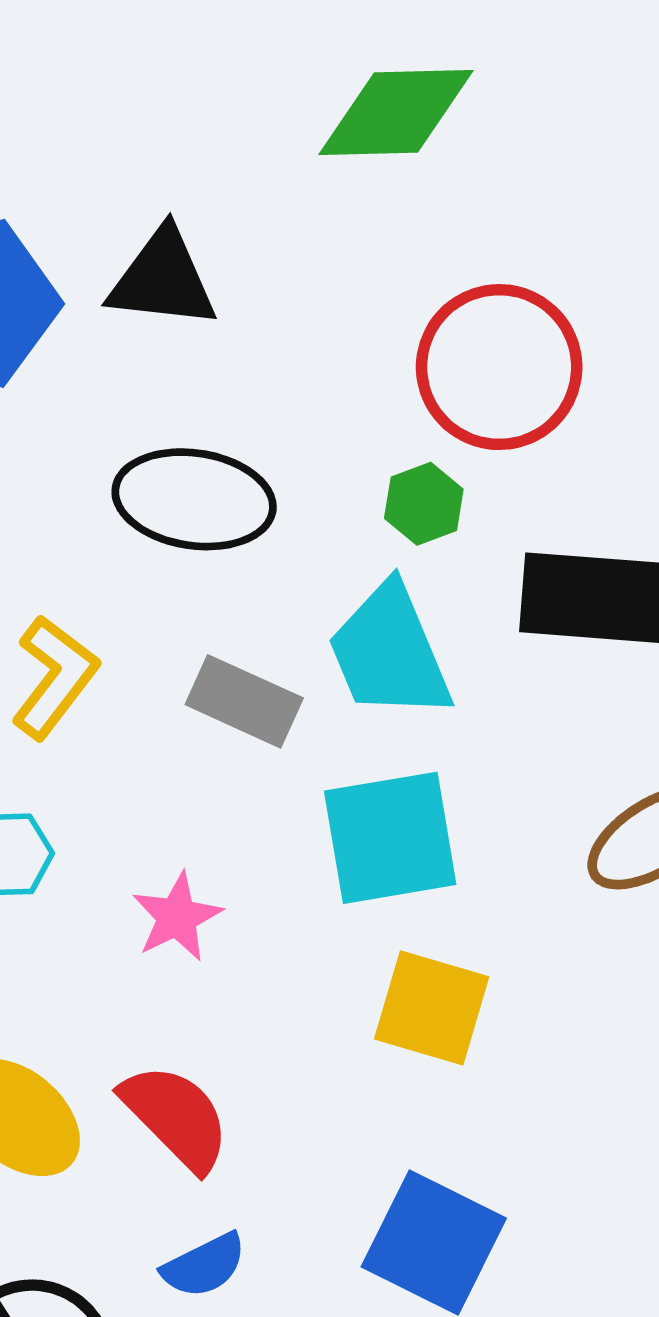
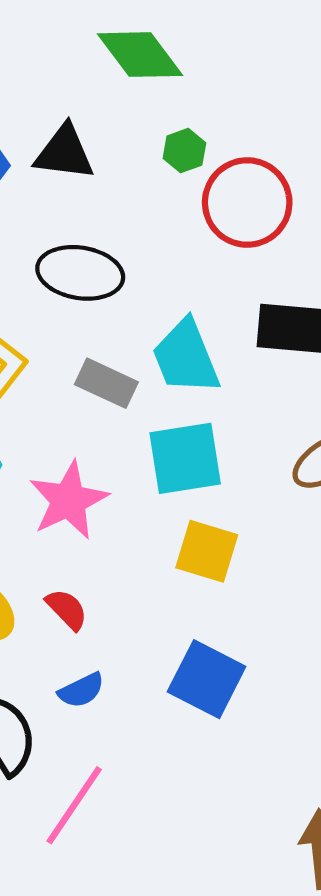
green diamond: (396, 112) -> (140, 55), moved, turned 54
green hexagon: (424, 504) -> (184, 151), moved
pink star: (177, 917) -> (68, 500), size x1.6
red semicircle: (176, 1117) -> (67, 609), size x0.7

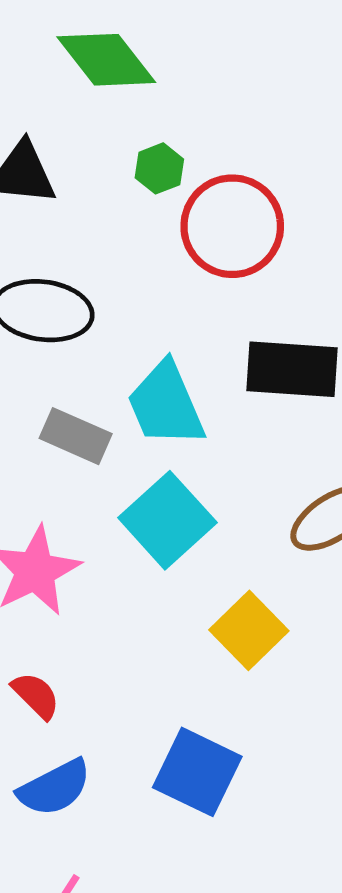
cyan square: (185, 458) -> (167, 520), turned -32
yellow square: (207, 551) -> (249, 630), moved, turned 30
blue semicircle: (81, 690) -> (54, 788), size x1.4

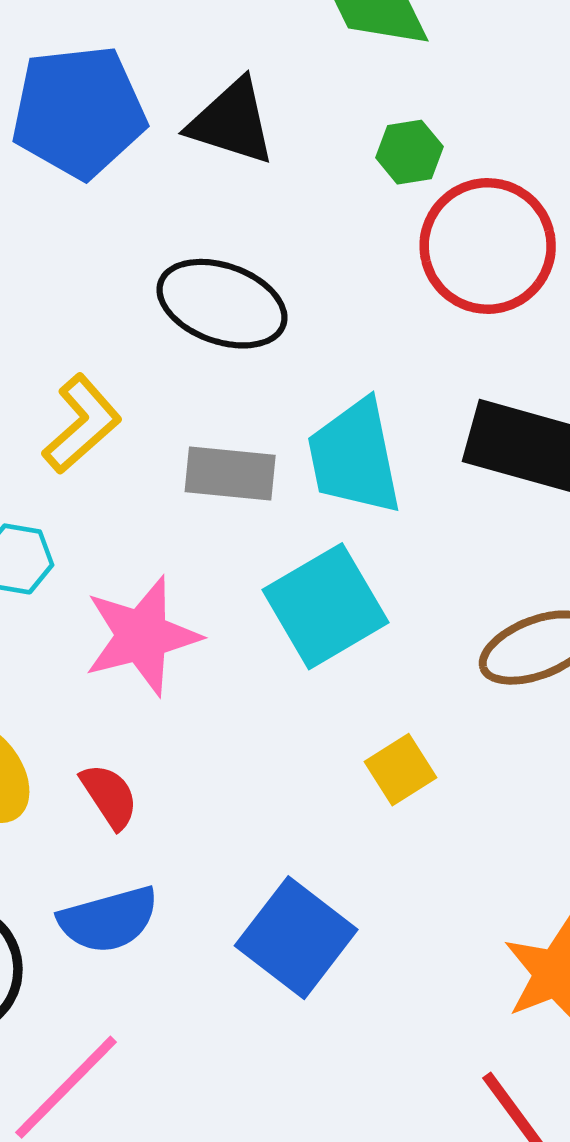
gray rectangle: (76, 436) -> (230, 474), turned -30
yellow square: (249, 630) -> (400, 770), size x0.7

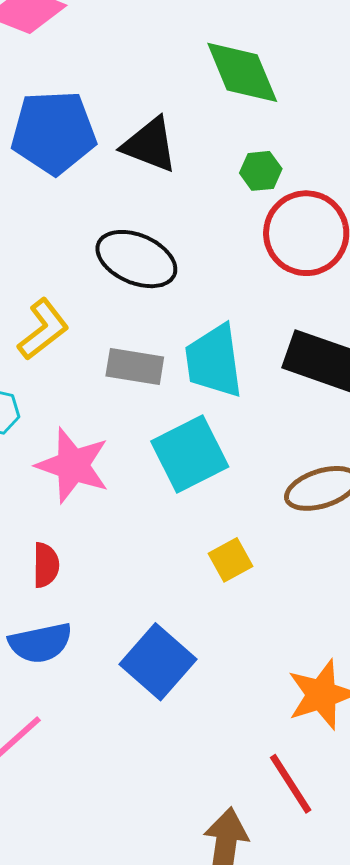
pink star: (142, 636) -> (73, 465), turned 30
red semicircle: (109, 796) -> (46, 565), turned 30

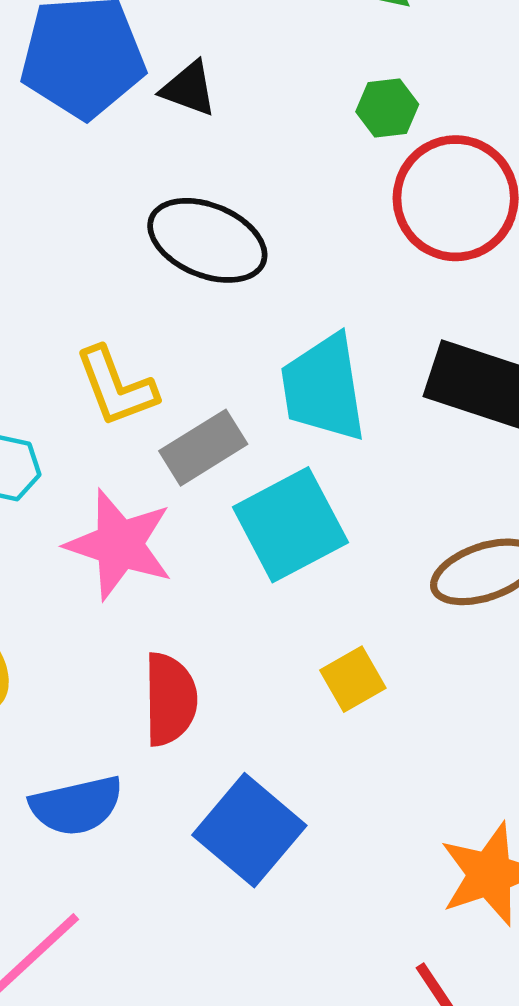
black triangle: (150, 145) -> (189, 89), moved, size x0.7
yellow L-shape: (43, 329) -> (116, 387), moved, turned 108
gray rectangle: (135, 366) -> (203, 448), moved, turned -40
red semicircle: (46, 565) -> (170, 699), moved, size x1.4

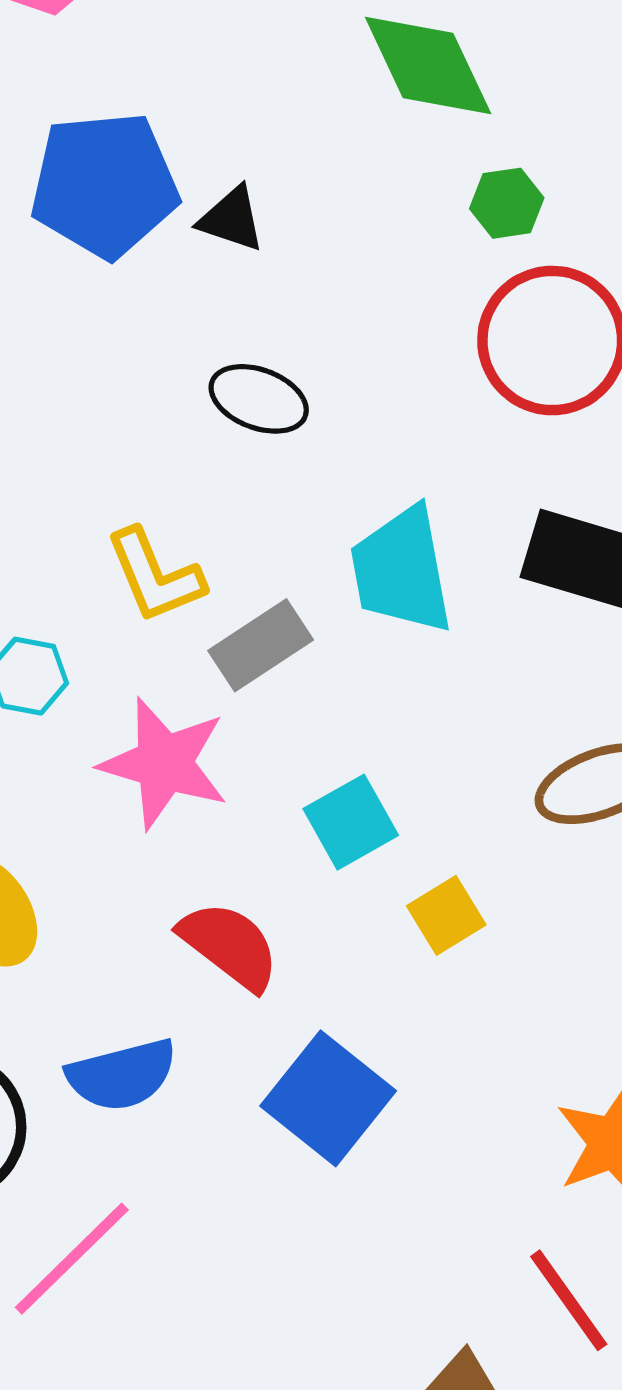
green hexagon: (387, 108) -> (507, 203), moved
black ellipse: (207, 240) -> (259, 399), size x0.7
cyan square: (290, 525) -> (351, 822), moved, size x0.7
red semicircle: (170, 699) -> (230, 945), turned -50

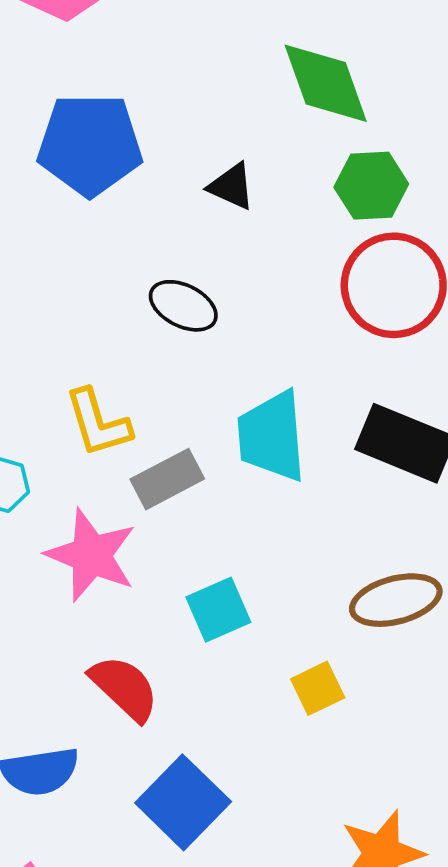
green hexagon: (507, 203) -> (371, 186), size x1.4
black triangle: (232, 219) -> (231, 186), moved
yellow square: (446, 915) -> (318, 688), moved

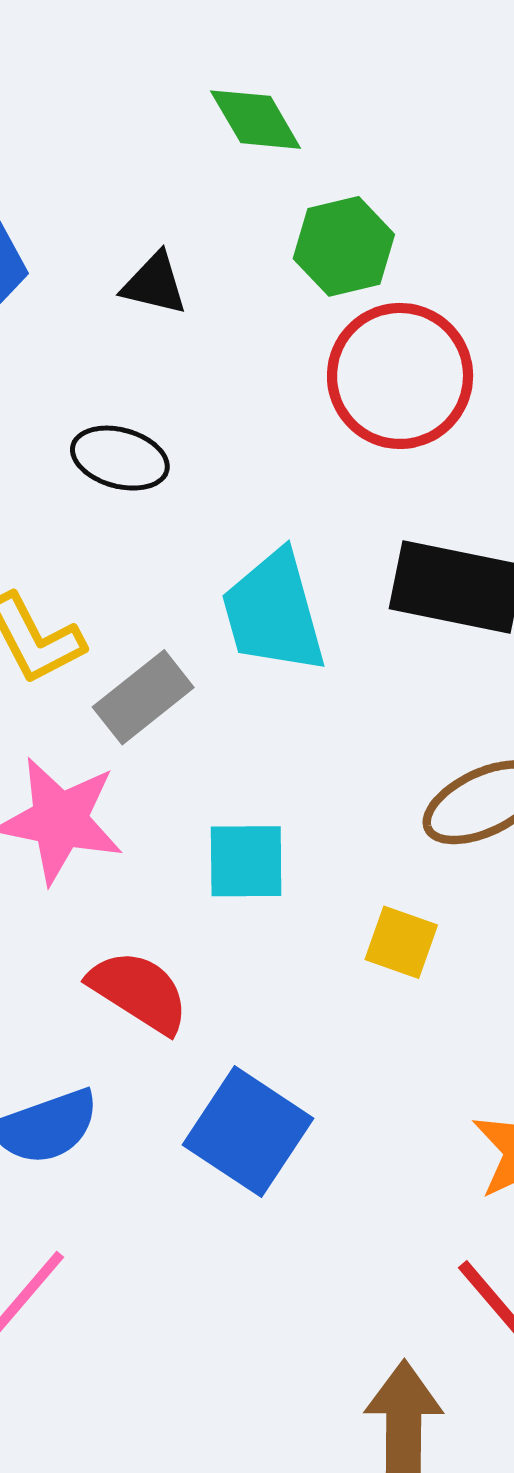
green diamond: (326, 83) -> (256, 120), size x0.7
cyan square: (218, 610) -> (246, 861), turned 34
yellow square: (318, 688) -> (401, 942), turned -34

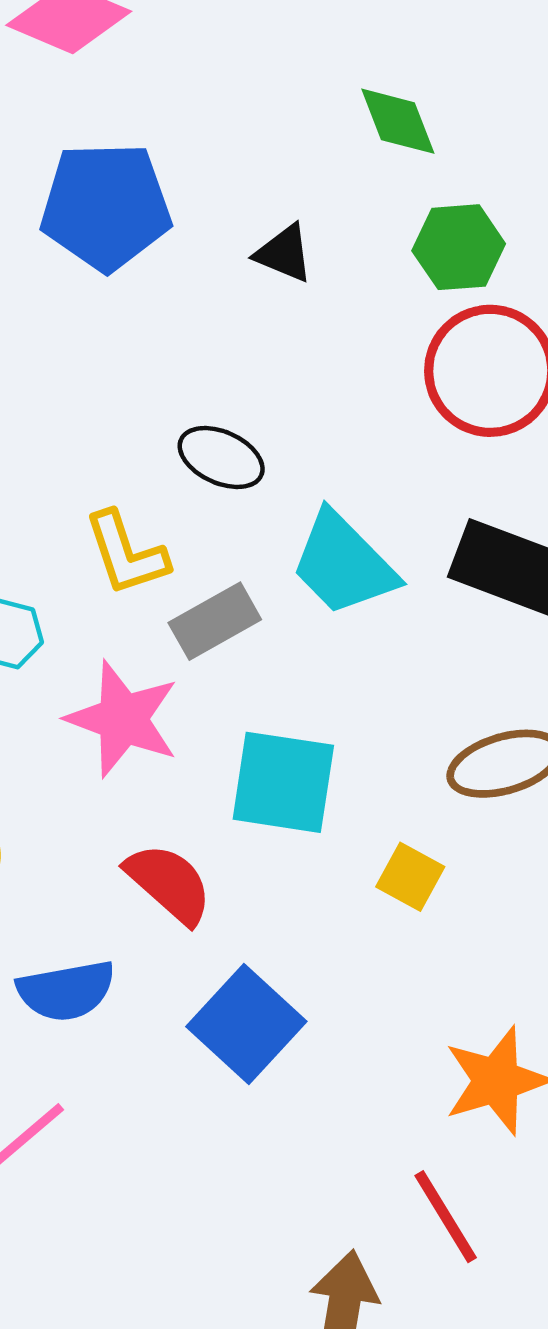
black ellipse: (120, 458) -> (221, 457), moved
cyan trapezoid: (274, 612) -> (343, 564), turned -38
cyan square: (246, 861) -> (283, 782), size x1.4

